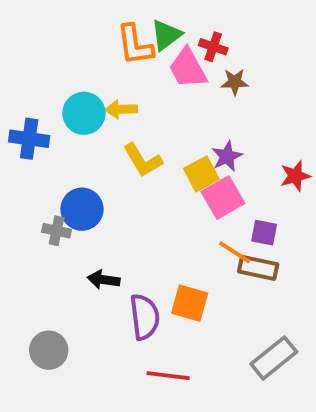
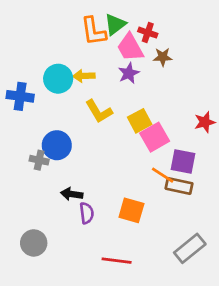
purple star: (227, 156) -> (129, 73), moved
purple square: (264, 233) -> (183, 162), size x1.4
purple semicircle: (145, 317) -> (87, 213), moved, size x0.7

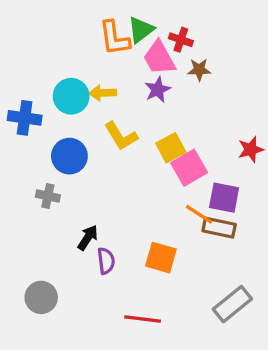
blue circle: (57, 145) -> (69, 156), moved
black arrow: (72, 194) -> (88, 238), turned 115

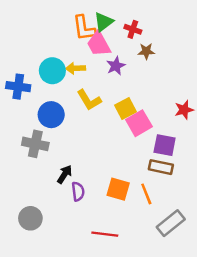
pink trapezoid: (159, 58) -> (99, 44), moved
gray cross: (48, 196) -> (35, 144), size x1.5
orange line: (199, 214) -> (146, 194), moved, turned 35

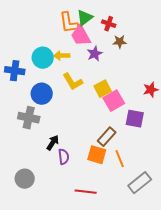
brown rectangle: (161, 167) -> (107, 137), moved, turned -60

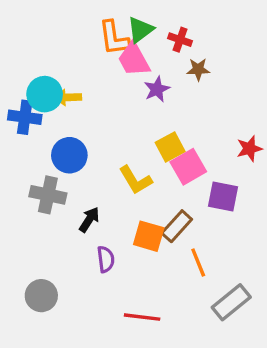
yellow arrow: (62, 56) -> (68, 97), moved
cyan circle: (43, 58) -> (45, 94), moved
yellow L-shape: (73, 82) -> (135, 180), moved
black arrow: (53, 143) -> (89, 220), moved
orange square: (97, 155) -> (149, 236), moved

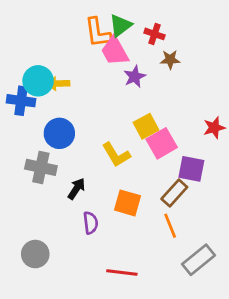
brown rectangle: (177, 226) -> (174, 193), moved

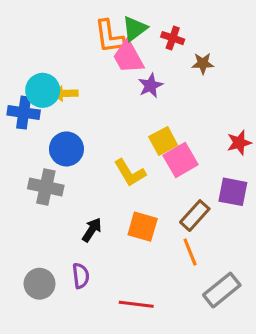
brown star: (170, 60) -> (203, 63), moved
purple square: (191, 169) -> (233, 192), moved
black arrow: (76, 189) -> (92, 230), moved
purple semicircle: (91, 223) -> (81, 276), moved

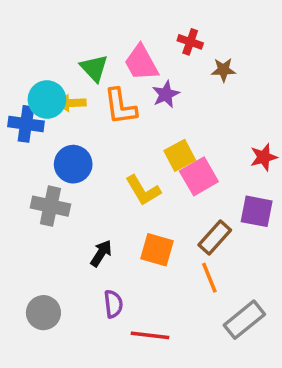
green triangle: (135, 29) -> (94, 68), moved, turned -36
orange L-shape: (109, 36) -> (120, 106), moved
purple semicircle: (81, 276) -> (113, 304), moved

